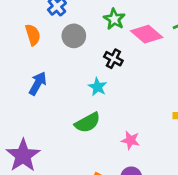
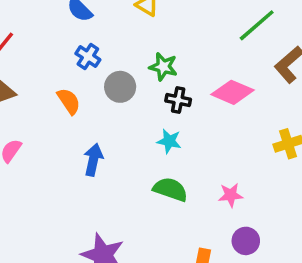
green star: (114, 19) -> (163, 67), moved
pink diamond: (147, 34) -> (232, 92), moved
green semicircle: (88, 123) -> (170, 189), turned -115

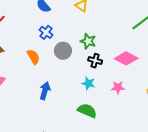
pink star: (231, 195) -> (118, 87), moved

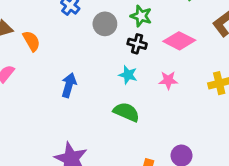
green star: (88, 41) -> (141, 16), moved
gray circle: (63, 51) -> (105, 24), moved
orange semicircle: (33, 57) -> (31, 41), moved

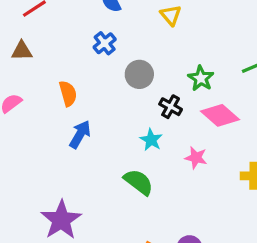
green star: (141, 16) -> (201, 78), moved
orange semicircle: (31, 41) -> (68, 93), moved

